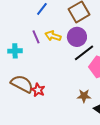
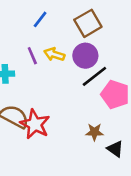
red star: (38, 90) -> (35, 124), size x1.6

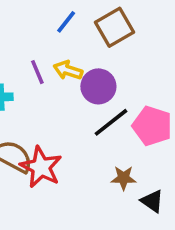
blue line: (40, 19) -> (66, 22), moved
purple circle: (85, 56) -> (98, 86), moved
black line: (94, 76) -> (111, 122), moved

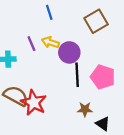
blue line: (66, 22) -> (49, 12), turned -56
brown square: (115, 27) -> (96, 21), moved
black line: (111, 122) -> (77, 75), turned -55

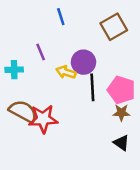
yellow arrow: (50, 42) -> (66, 72), moved
red star: (34, 103) -> (43, 119), turned -30
brown star: (85, 109) -> (121, 113), moved

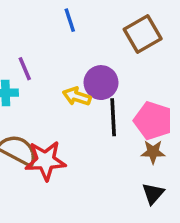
purple line: (41, 52) -> (25, 69), moved
black triangle: (121, 143) -> (153, 194), turned 36

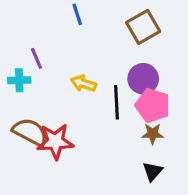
purple circle: (101, 83) -> (143, 79), moved

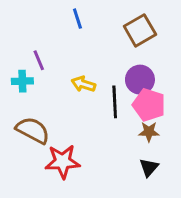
red star: (55, 142) -> (63, 162), moved

